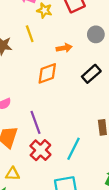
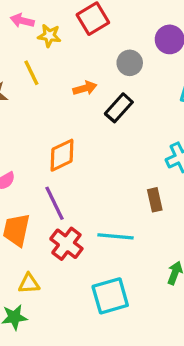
orange diamond: (47, 73) -> (62, 155), moved
black rectangle: (91, 74) -> (119, 108), moved
cyan line: (74, 149) -> (115, 236), turned 75

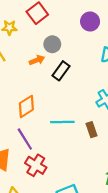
gray circle: (130, 63) -> (52, 44), moved
cyan line: (115, 236) -> (62, 122), moved

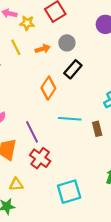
orange arrow: (37, 60) -> (43, 49), moved
orange diamond: (26, 106) -> (48, 88), moved, turned -30

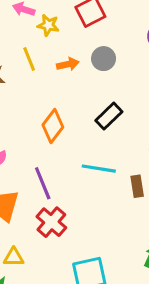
black rectangle: (73, 69) -> (109, 116), moved
orange diamond: (48, 88) -> (53, 126), moved

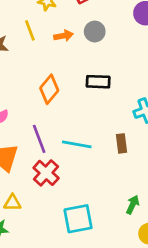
black rectangle: (109, 116) -> (98, 82), turned 45
cyan line: (99, 169) -> (77, 144), moved

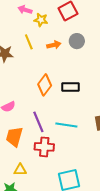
black rectangle: (98, 82) -> (71, 87), moved
red cross: (46, 173) -> (44, 147), turned -36

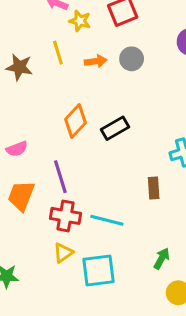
black rectangle: (71, 87) -> (115, 128), turned -36
cyan line: (66, 125) -> (107, 220), moved
yellow triangle: (20, 170) -> (63, 253), moved, turned -40

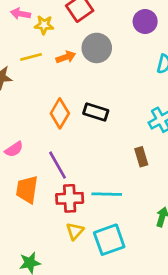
yellow line: (58, 53) -> (31, 57), turned -75
gray circle: (132, 59) -> (97, 48), size x1.4
black rectangle: (115, 128) -> (96, 112), turned 60

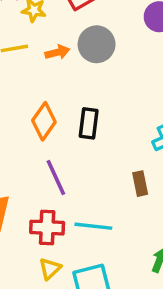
black rectangle: (96, 112) -> (89, 123), turned 75
purple line: (57, 165) -> (56, 178), moved

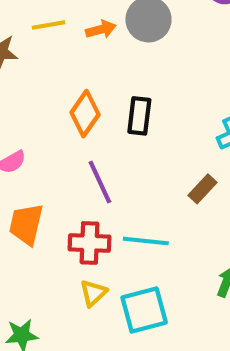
brown rectangle: (140, 184) -> (203, 189), turned 55

